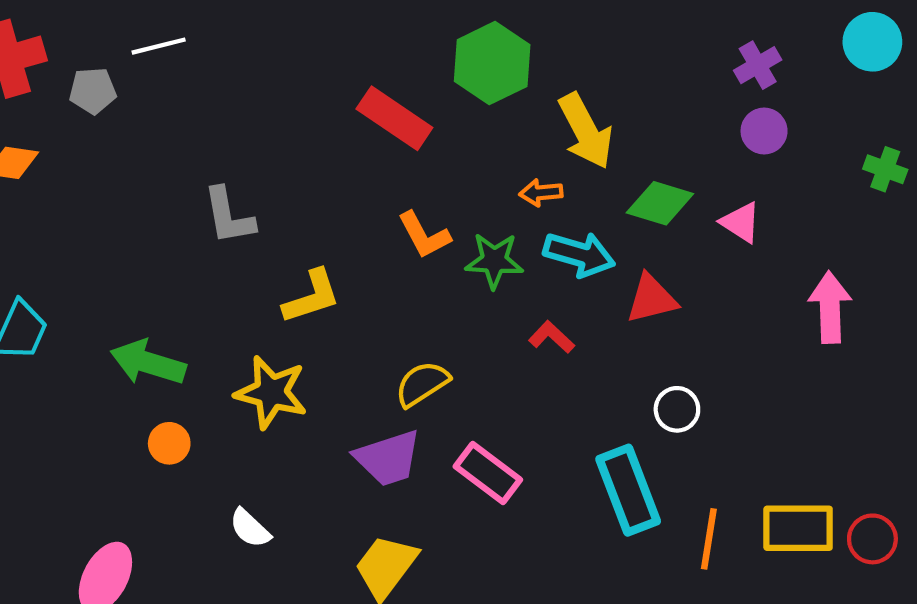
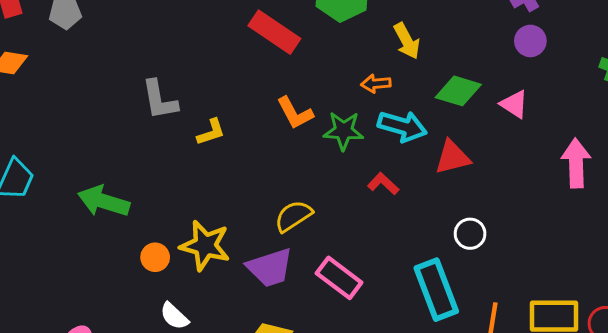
yellow arrow: (586, 131) -> (407, 41), size x0.7
yellow L-shape: (312, 297) -> (211, 132), moved, size x0.7
yellow star: (271, 392) -> (205, 245), moved
orange circle: (169, 443) -> (155, 257), moved

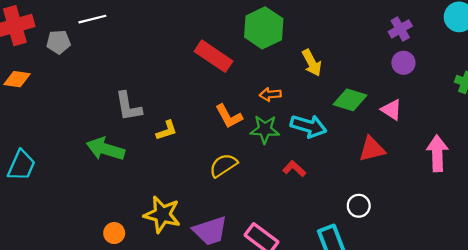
orange arrow: (376, 84) -> (270, 94), moved
red triangle: (452, 157) -> (372, 149), moved
green arrow: (104, 201) -> (105, 149), moved
yellow semicircle: (293, 216) -> (223, 165), moved
orange circle: (155, 257) -> (114, 233), moved

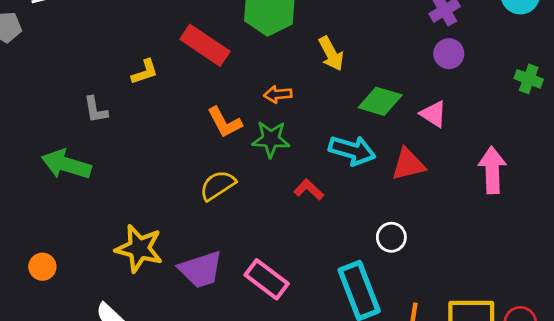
gray L-shape: (128, 106) -> (96, 110), size x0.7
cyan arrow: (308, 126) -> (352, 150), moved
yellow L-shape: (167, 130) -> (145, 72), moved
orange circle: (114, 233) -> (42, 267), moved

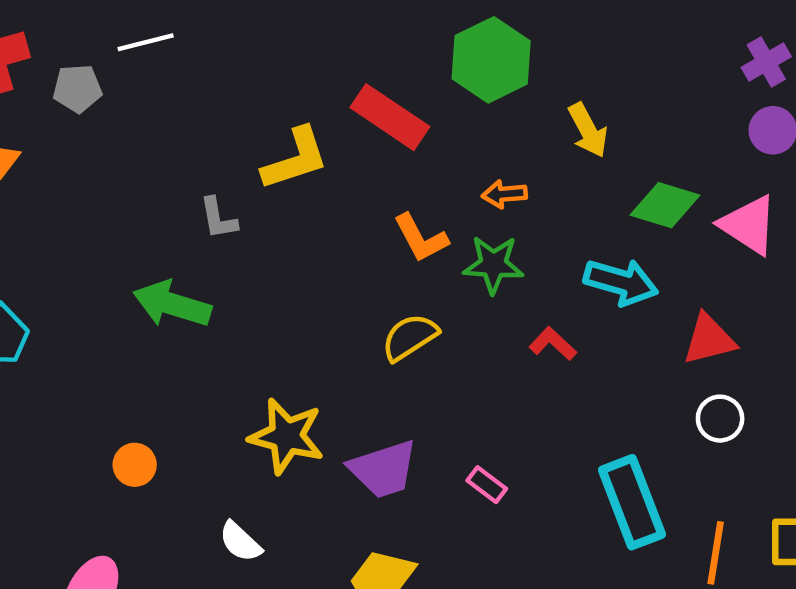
yellow L-shape: (145, 72) -> (295, 159), size x1.6
pink triangle: (433, 114) -> (749, 225), size x1.4
red triangle: (408, 164) -> (709, 339), moved
white circle: (391, 237) -> (720, 419), moved
pink rectangle: (267, 279) -> (487, 485), size x0.6

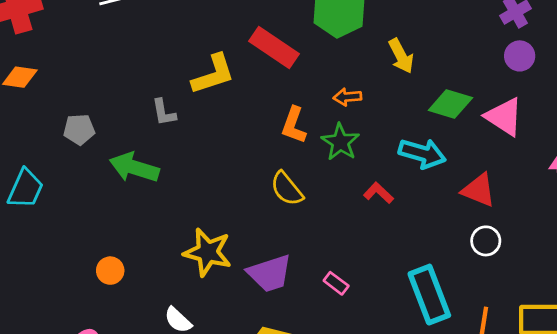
gray pentagon: (77, 88) -> (79, 129), moved
orange L-shape: (421, 238) -> (294, 125), turned 48
green star: (493, 265) -> (340, 142), turned 30
yellow semicircle: (410, 337) -> (287, 189), turned -96
red triangle: (709, 339) -> (479, 190), turned 36

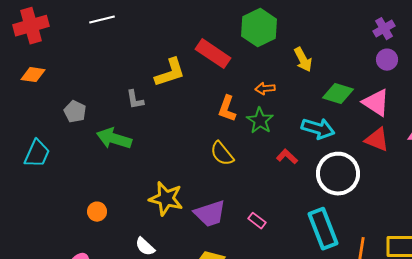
gray pentagon: (79, 129) -> (75, 112), turned 30
red triangle: (479, 190) -> (377, 140), moved
white circle: (486, 241) -> (338, 174), moved, size x2.0

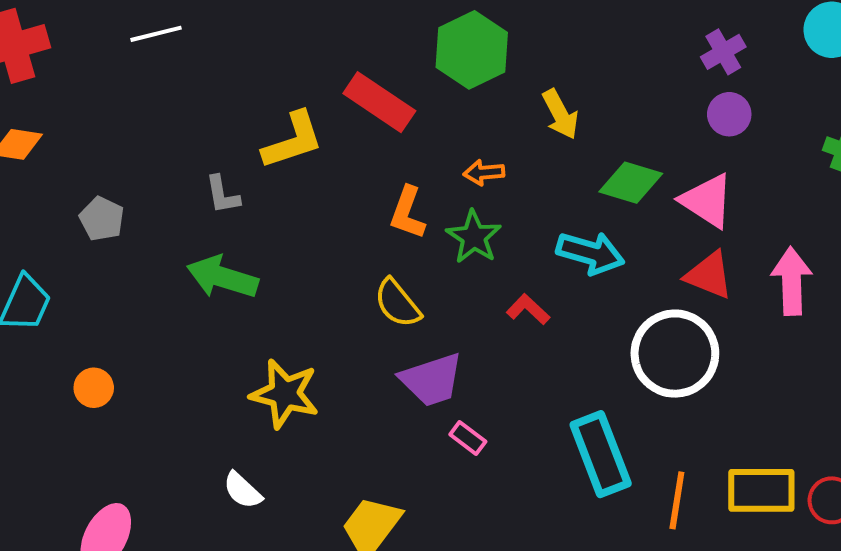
green arrow: (114, 139) -> (222, 277), moved
white circle: (338, 174) -> (675, 354), moved
orange circle: (97, 212) -> (94, 388), moved
purple trapezoid: (210, 214) -> (432, 380), moved

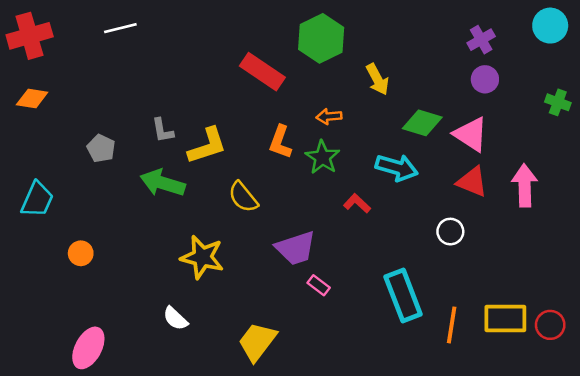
yellow L-shape: (293, 140) -> (207, 146), moved
gray pentagon: (102, 219) -> (101, 148), moved
yellow semicircle: (397, 303) -> (243, 197), moved
white circle: (675, 354) -> (450, 232), size x0.5

